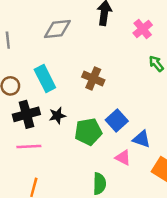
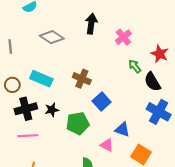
gray diamond: (57, 29) -> (52, 37), turned 40
cyan rectangle: (45, 78) -> (41, 79), turned -40
blue square: (117, 121) -> (102, 101), moved

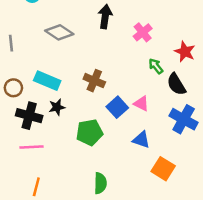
black cross: (26, 109) -> (29, 116), turned 30
black star: (52, 110) -> (57, 107), moved
pink triangle: (107, 145) -> (141, 104), moved

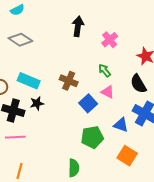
gray diamond: (59, 32) -> (20, 40), moved
green arrow: (156, 66) -> (105, 70), moved
pink triangle: (141, 104) -> (108, 92), moved
green pentagon: (89, 132) -> (92, 137), moved
blue triangle: (141, 140) -> (121, 125), moved

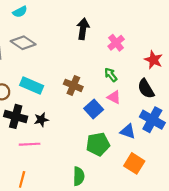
black star: (37, 103) -> (41, 120), moved
pink line: (15, 137) -> (30, 144), moved

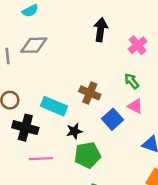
gray diamond: (23, 43) -> (34, 45), turned -35
cyan rectangle: (32, 85) -> (54, 106), moved
black star: (41, 120) -> (74, 131), moved
green pentagon: (98, 144) -> (87, 155), moved

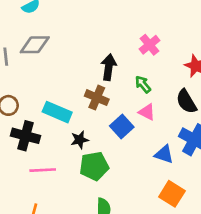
black arrow: (101, 30) -> (109, 67), moved

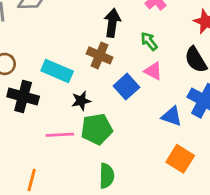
pink line: (43, 170) -> (60, 135), moved

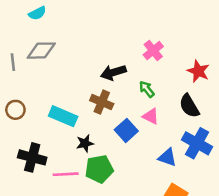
black arrow: (112, 23) -> (113, 72), turned -115
black cross: (23, 96) -> (32, 157), moved

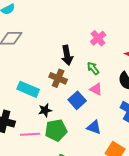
black arrow: (113, 72) -> (67, 55), turned -84
blue triangle: (167, 157) -> (94, 127), moved

